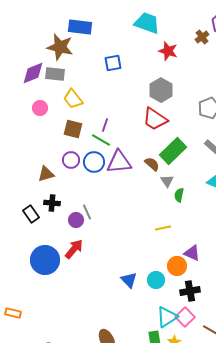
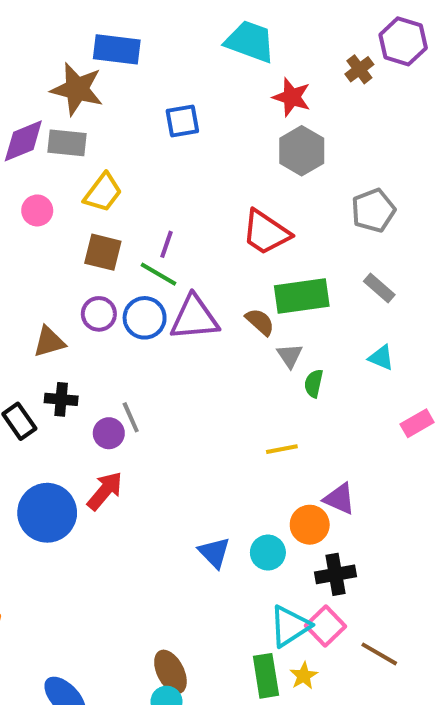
gray hexagon: (161, 90) -> (302, 151), moved
yellow trapezoid: (73, 99) -> (103, 193), turned -105
green rectangle: (173, 151) -> (302, 296), turned 36

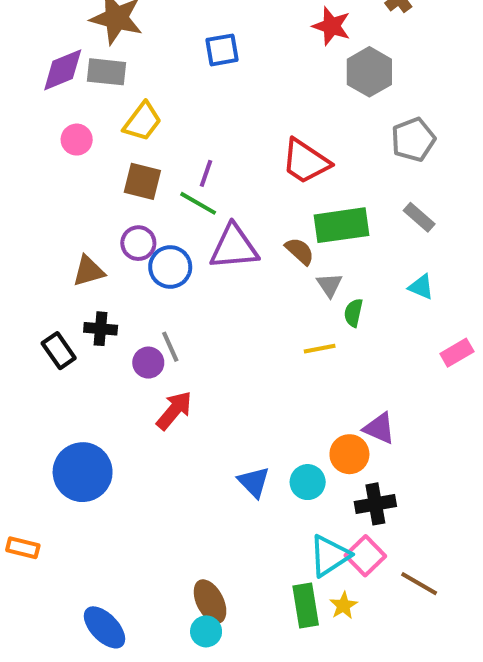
gray hexagon: (302, 151) -> (369, 72), moved
blue circle: (145, 318) -> (170, 267), moved
yellow line: (282, 449) -> (320, 349), moved
red arrow: (105, 491) -> (174, 410), moved
blue circle: (47, 513) -> (83, 472), moved

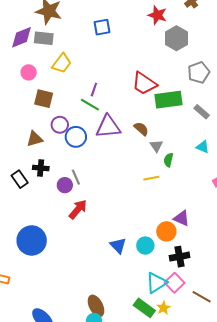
brown square: (142, 181) -> (44, 99), moved
green rectangle: (341, 225) -> (168, 100), moved
green rectangle: (306, 606) -> (144, 308), turned -45

